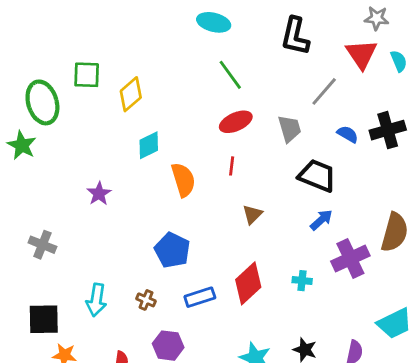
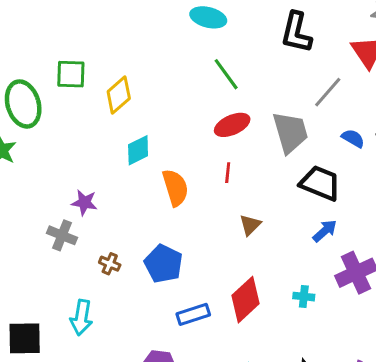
gray trapezoid: (290, 129) -> (290, 132), size x1.4
purple star: (99, 194) -> (84, 203), turned -30
gray cross: (42, 245) -> (62, 235), moved
brown cross: (146, 300) -> (110, 264), moved

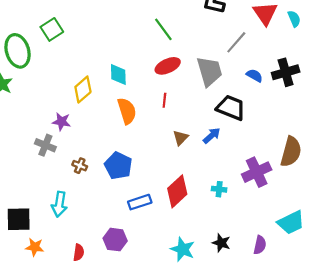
green square: (71, 74) -> (52, 29), turned -35
yellow diamond: (119, 95) -> (83, 89), moved
cyan diamond: (138, 150) -> (118, 74), moved, turned -65
blue arrow: (325, 231) -> (212, 136), moved

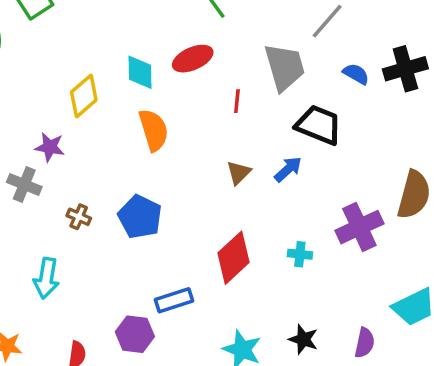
red ellipse: (168, 66) -> (193, 59), moved
red line: (164, 100) -> (237, 101), moved
blue rectangle: (140, 202) -> (174, 300), moved

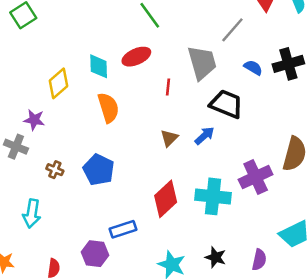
cyan cross: (300, 254) -> (213, 196), size x2.0

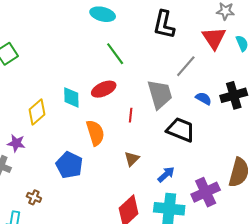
orange semicircle: (108, 108) -> (95, 133), moved
blue arrow: (204, 136) -> (166, 174), moved
brown cross: (55, 170) -> (34, 197), moved
blue pentagon: (99, 170) -> (69, 165), moved

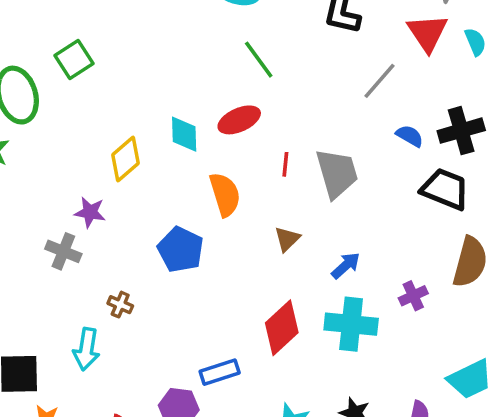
gray trapezoid: (160, 94) -> (337, 173), moved
black trapezoid: (181, 130) -> (445, 189), moved
purple cross: (206, 192) -> (413, 296), size x0.6

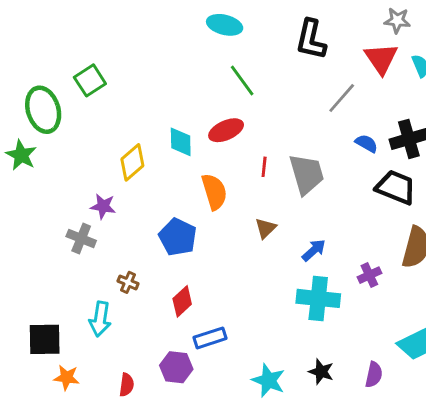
red diamond: (282, 328) -> (182, 301), moved, size x0.7

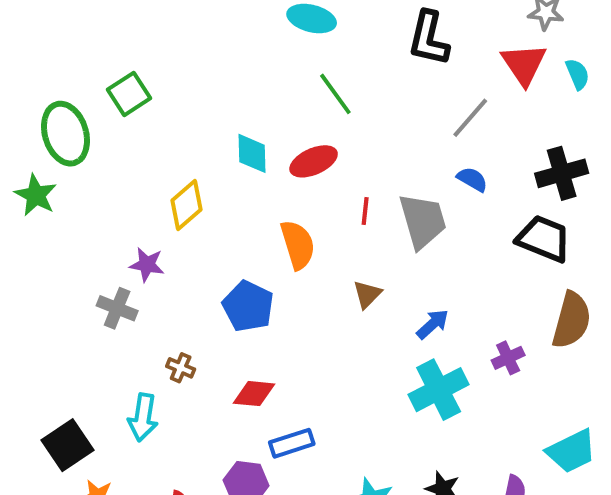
cyan diamond: (181, 142) -> (252, 153), moved
blue semicircle: (367, 143) -> (472, 179), moved
cyan cross: (318, 298) -> (439, 390), turned -33
red diamond: (182, 301) -> (254, 394), turned 48
black square: (45, 339) -> (67, 445), turned -33

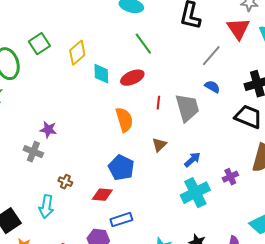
yellow diamond: (187, 205) -> (77, 53), moved
blue pentagon: (248, 306) -> (121, 168), moved

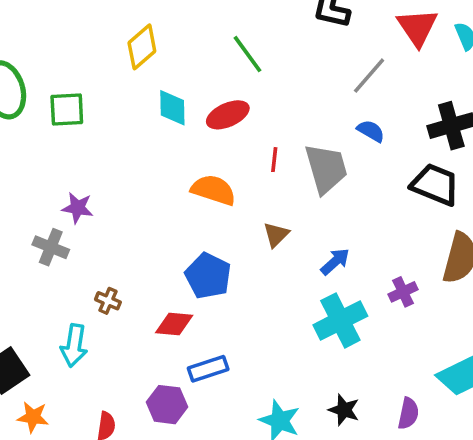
green square: (39, 44) -> (67, 110), moved, turned 30
yellow diamond: (77, 53) -> (142, 47), moved
orange semicircle: (124, 120) -> (213, 190), turned -55

